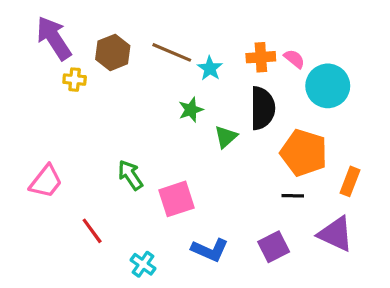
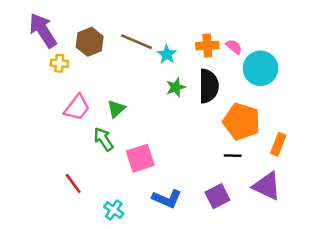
green star: (191, 110) -> (176, 87), moved
green triangle: (226, 137) -> (116, 109), moved
pink trapezoid: (46, 181) -> (77, 108), moved

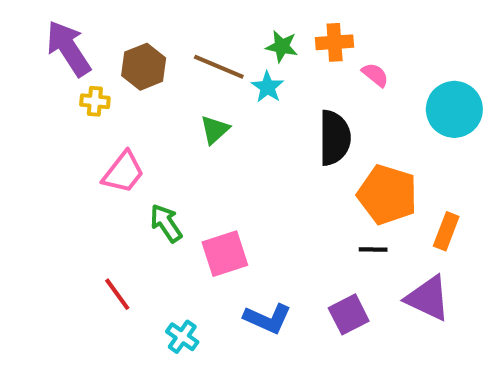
orange cross: (207, 46) -> (335, 42), moved
cyan circle: (261, 68) -> (454, 109), moved
green star: (176, 87) -> (282, 46), moved, turned 30
green triangle: (116, 109) -> (215, 130), moved

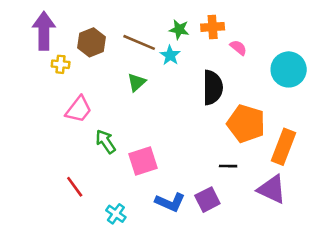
purple arrow: (68, 48) -> (44, 31), turned 33
orange rectangle: (446, 231) -> (283, 147), size x1.5
black line: (373, 250) -> (228, 166), moved
purple square: (349, 314) -> (207, 200), moved

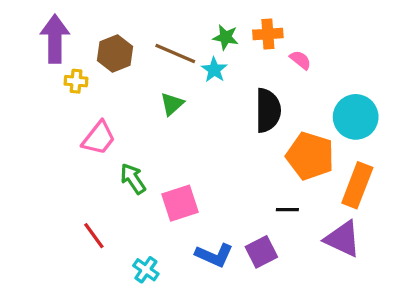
cyan circle: (289, 69) -> (356, 117), moved

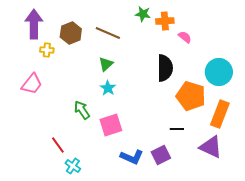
green star: (226, 37) -> (143, 14), moved
cyan star: (214, 70) -> (108, 88), moved
pink trapezoid: (99, 138) -> (32, 84), moved
cyan cross: (146, 270) -> (73, 166), moved

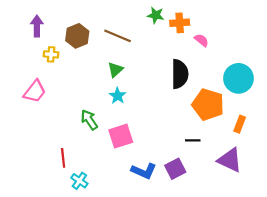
purple arrow: (34, 24) -> (37, 26), size x0.7
orange rectangle: (220, 114) -> (240, 124), size x0.6
red line: (58, 145) -> (63, 158), turned 30

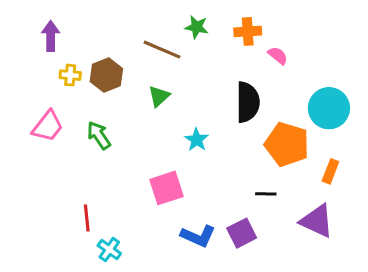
green star: (156, 15) -> (197, 27), moved
brown hexagon: (77, 36) -> (106, 75), moved
cyan star: (118, 96) -> (197, 140), moved
green arrow: (89, 120) -> (99, 135), moved

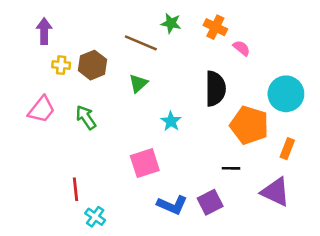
orange cross: (248, 31) -> (215, 27), turned 30

